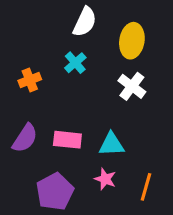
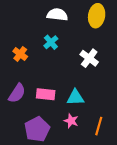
white semicircle: (85, 22) -> (57, 15), turned -108
yellow ellipse: (132, 41) -> (97, 16), moved
orange cross: (30, 80) -> (20, 54), turned -32

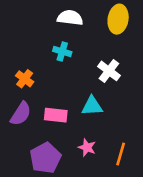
cyan cross: (51, 42) -> (62, 52), turned -32
orange cross: (20, 54) -> (25, 79), moved
cyan triangle: (75, 97) -> (92, 106), moved

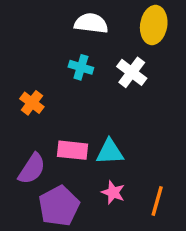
white cross: (109, 71) -> (132, 72), moved
cyan triangle: (92, 106) -> (110, 152), moved
purple semicircle: (21, 114) -> (32, 169), moved

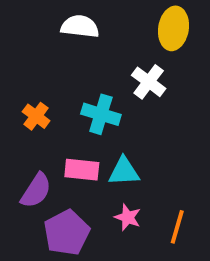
white semicircle: (91, 23) -> (80, 26), moved
cyan cross: (81, 67) -> (101, 114), moved, size x1.4

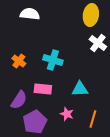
white semicircle: (80, 26) -> (30, 14), moved
white cross: (149, 82) -> (98, 43), moved
cyan triangle: (124, 172) -> (80, 89), moved

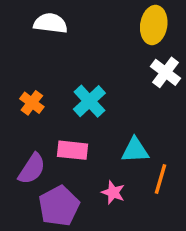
cyan cross: (53, 60) -> (89, 101), turned 30
orange line: (93, 119) -> (160, 179), moved

